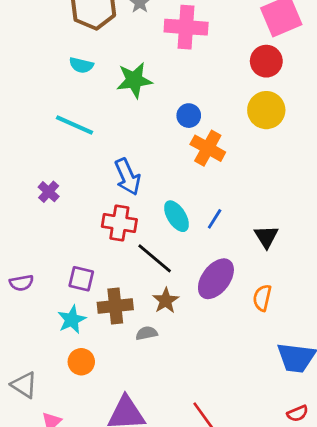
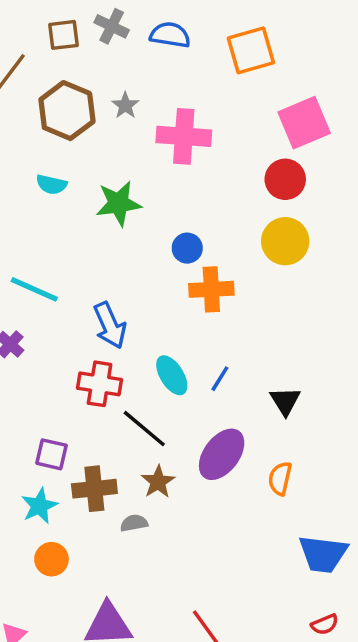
cyan line: (74, 125) -> (34, 289), moved
orange cross: (208, 148) -> (211, 289), turned -32

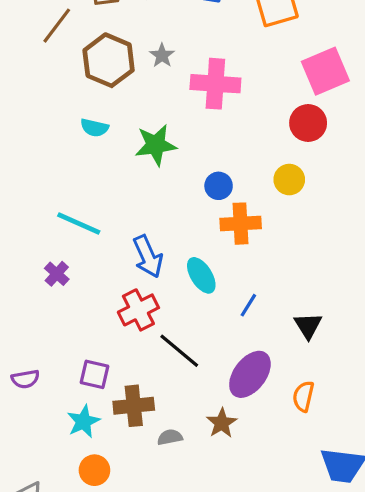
yellow circle: (285, 241) -> (289, 180), moved, size x0.7
cyan ellipse: (172, 375) -> (201, 275), moved
red cross: (100, 384) -> (138, 310), turned -36
brown star: (158, 482) -> (222, 423), moved

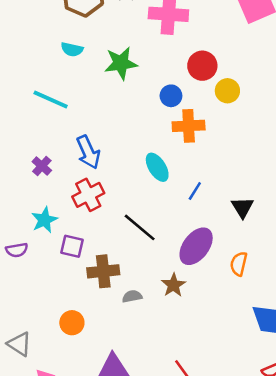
red circle: (308, 123) -> (202, 66), moved
cyan line: (79, 224) -> (51, 100), moved
blue arrow: (148, 257) -> (88, 152), moved
red cross: (138, 310) -> (88, 195), moved
cyan star: (83, 421) -> (44, 220), moved

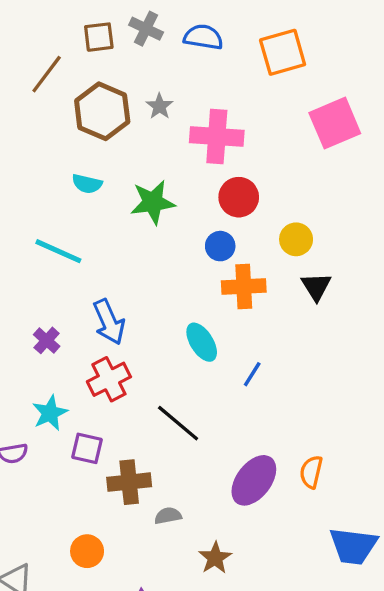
red circle: (202, 66) -> (239, 197), moved
black triangle: (242, 207) -> (316, 287), moved
purple ellipse: (196, 246) -> (254, 480), moved
brown star: (173, 285) -> (215, 558), moved

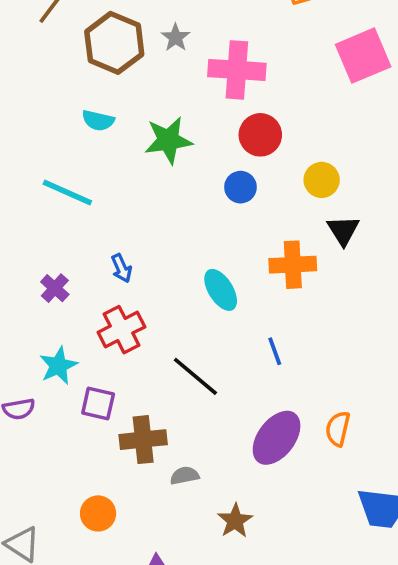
orange cross: (244, 287) -> (293, 265), moved
blue arrow: (109, 322) -> (121, 268), size x0.6
blue line: (252, 374) -> (275, 351), moved, turned -52

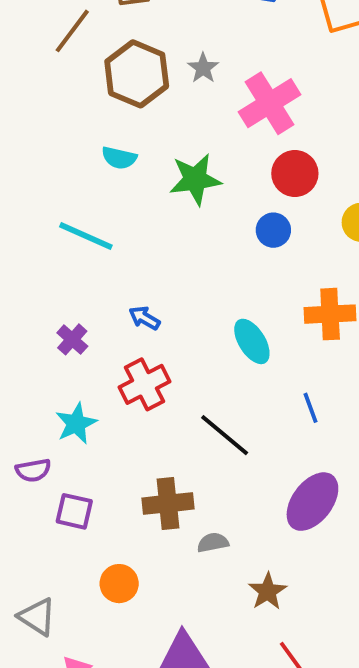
pink cross: (237, 70) -> (269, 103), turned -36
blue arrow: (121, 268) -> (145, 318), turned 144
purple square: (98, 403) -> (74, 511), moved

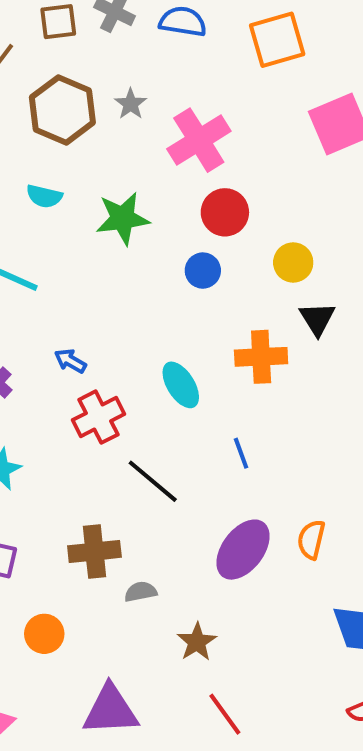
red cross: (145, 384) -> (98, 417), moved

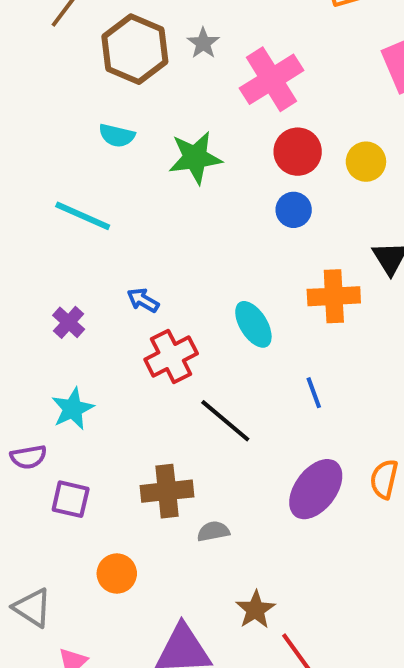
yellow circle: (293, 262) -> (366, 162), moved
blue circle: (203, 271) -> (294, 210), moved
brown star: (197, 642) -> (255, 610), moved

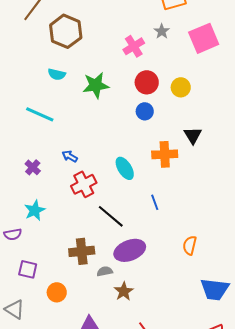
gray star: (203, 43) -> (162, 31), moved
pink cross: (272, 79) -> (134, 46), size x0.7
purple ellipse: (316, 489) -> (130, 250), moved, turned 32
purple square: (71, 499) -> (28, 269), moved
brown star: (255, 610) -> (124, 291), moved

